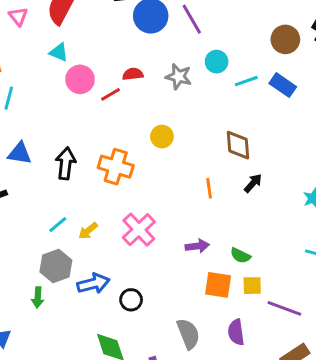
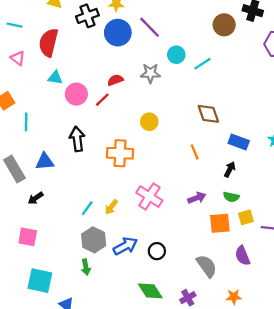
blue rectangle: (283, 85) -> (239, 142), moved
black arrow: (66, 163) -> (77, 139), moved
black arrow: (253, 183) -> (230, 169), moved

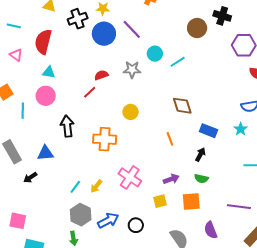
pink circle: (76, 94) -> (46, 96), moved
blue triangle: (45, 162) -> (45, 153), moved
yellow square: (246, 217) -> (160, 201), moved
pink square: (28, 237) -> (18, 221), moved

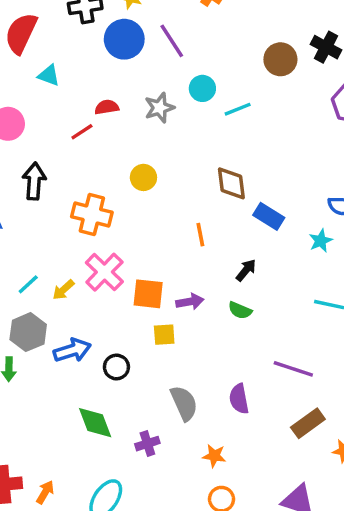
gray star: (132, 70) -> (159, 108), turned -30
cyan triangle: (49, 72) -> (49, 75), moved
blue rectangle: (208, 131) -> (269, 216), moved
pink cross: (130, 177) -> (104, 272), moved
orange square: (191, 202) -> (148, 294), moved

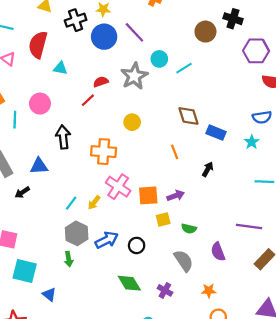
gray star: (159, 108) -> (134, 76), size x1.4
green semicircle: (240, 310) -> (189, 229), moved
purple cross: (147, 444) -> (165, 290), turned -32

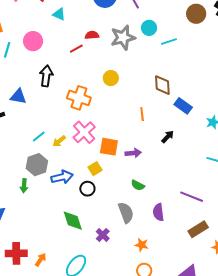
yellow square: (163, 219) -> (95, 169), moved, turned -32

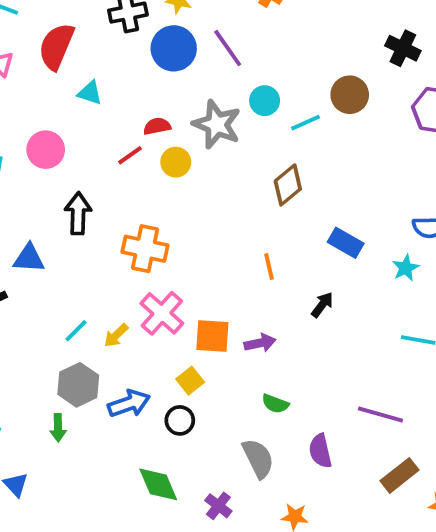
brown circle: (196, 14) -> (350, 95), moved
gray star: (123, 38) -> (217, 124), turned -30
yellow circle: (111, 78) -> (176, 162), moved
brown diamond: (162, 85) -> (288, 185), moved, turned 60

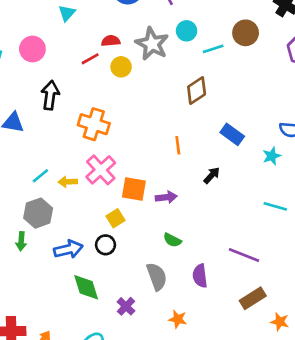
cyan triangle: (90, 93) -> (67, 13), turned 48
yellow arrow: (116, 335) -> (68, 182), turned 36
blue arrow: (129, 404) -> (68, 249), moved

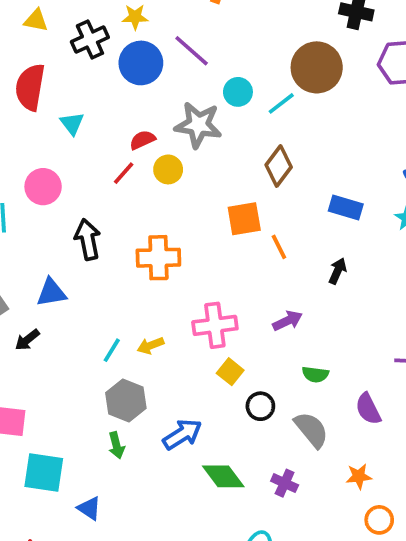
brown circle: (246, 33) -> (317, 67), size x1.4
pink cross: (101, 170) -> (215, 325), moved, turned -36
orange square: (134, 189) -> (244, 219), moved
black circle: (105, 245) -> (260, 406), moved

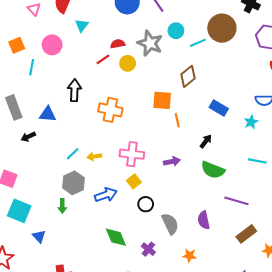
pink circle: (43, 187) -> (52, 45), moved
green semicircle: (315, 374) -> (213, 170), moved, size x1.6
blue arrow: (182, 434) -> (106, 195), moved

